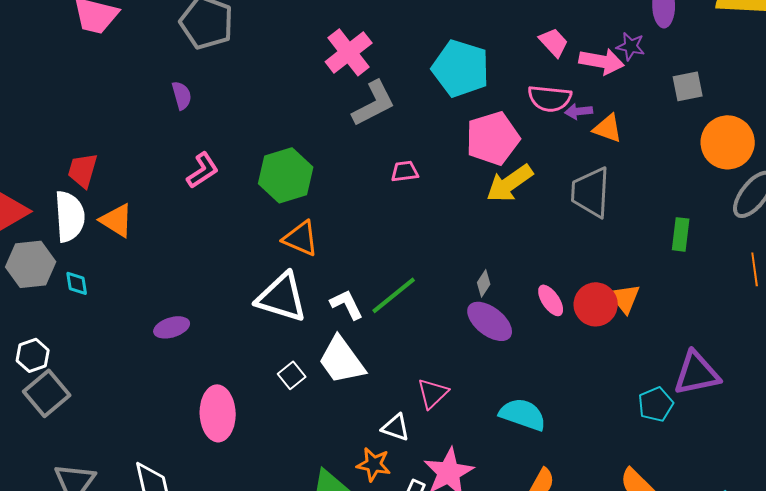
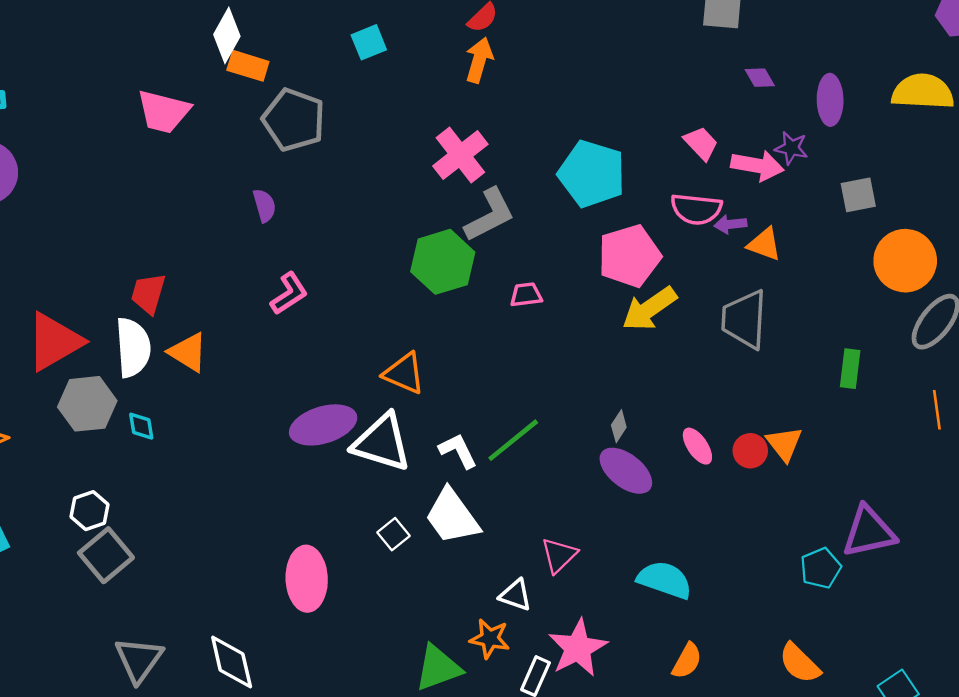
green hexagon: (286, 175) -> (443, 262), moved
red circle: (596, 304) -> (750, 451), size x0.7
purple ellipse: (172, 327) -> (323, 425), moved, size x1.6

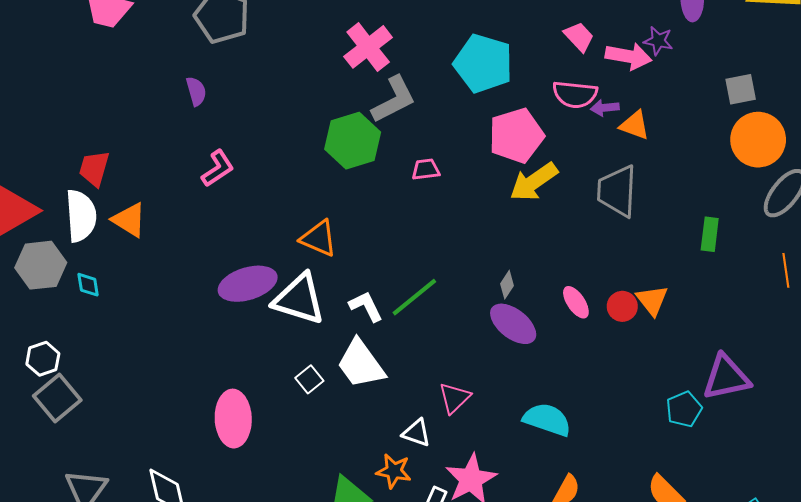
gray square: (858, 195) -> (741, 89), moved

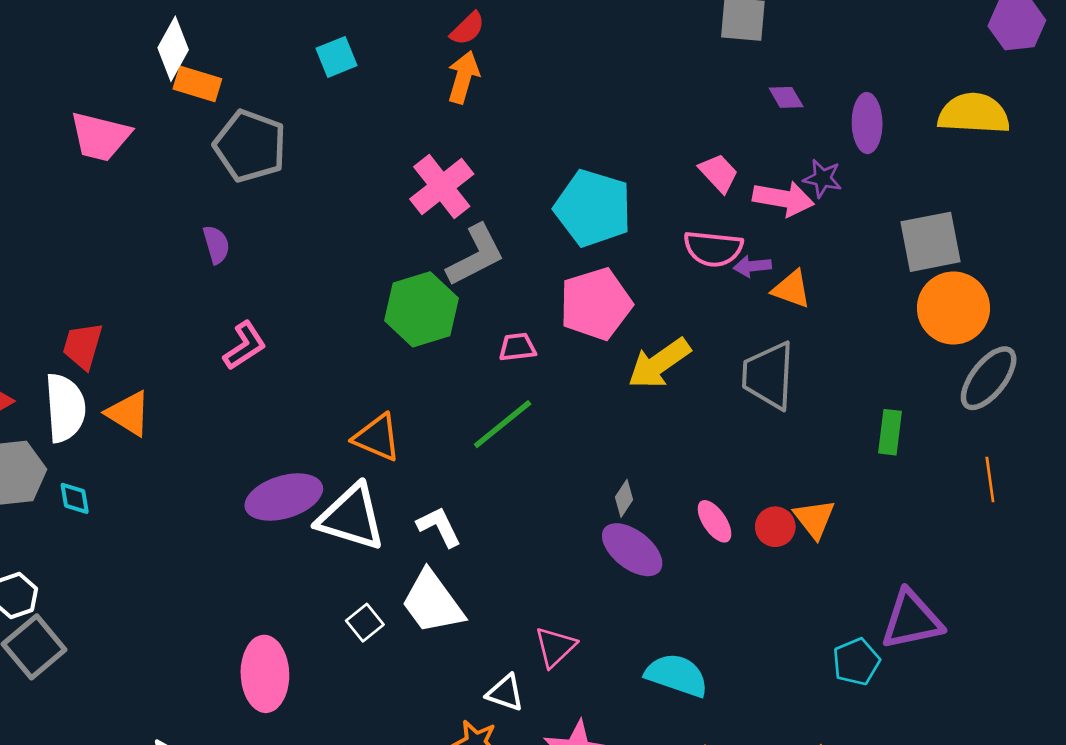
gray square: (741, 89) -> (931, 242), size x1.5
pink pentagon: (516, 135) -> (596, 304), moved
green line: (414, 297) -> (503, 424), moved

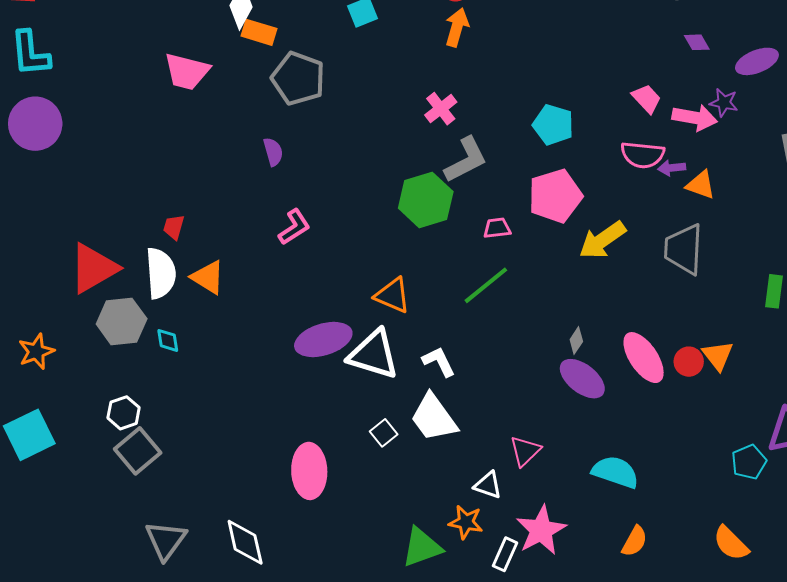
purple ellipse: (867, 123) -> (757, 61), turned 69
pink cross: (442, 186) -> (441, 109), size x0.7
cyan pentagon: (593, 208) -> (553, 125), size x0.7
red trapezoid: (83, 346) -> (174, 227), size x0.7
pink ellipse: (715, 521) -> (644, 358), size x1.6

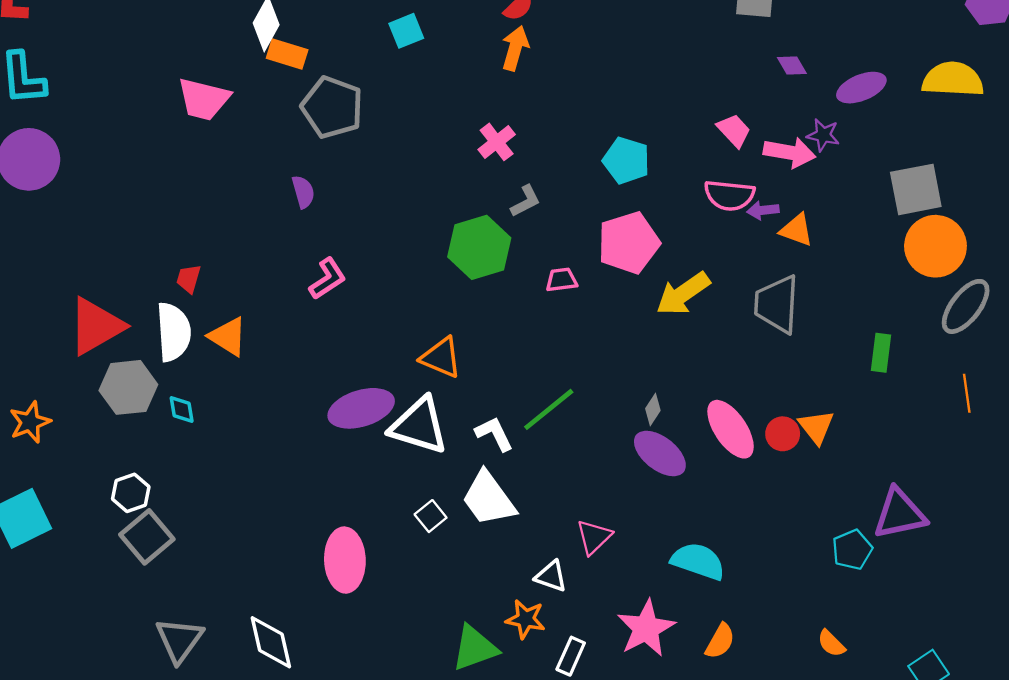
gray L-shape: (466, 160) -> (526, 201), size x0.6
green line: (486, 285) -> (549, 409), moved
pink star: (541, 530) -> (646, 628), moved
orange semicircle: (731, 543) -> (831, 643), size x0.7

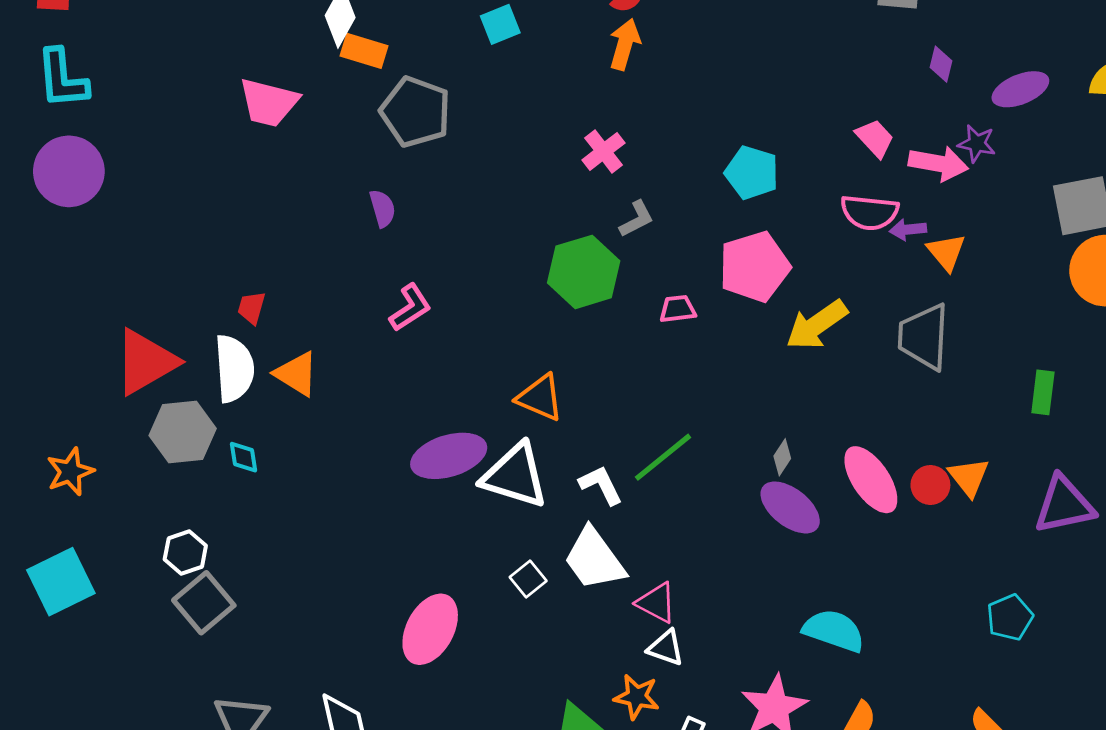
purple diamond: (792, 66) -> (941, 64), turned 44
orange triangle: (797, 230) -> (946, 252), turned 30
purple triangle: (900, 514) -> (1064, 505), moved
pink triangle: (594, 537) -> (656, 603), moved, turned -48
pink ellipse: (345, 560) -> (430, 629), turned 30

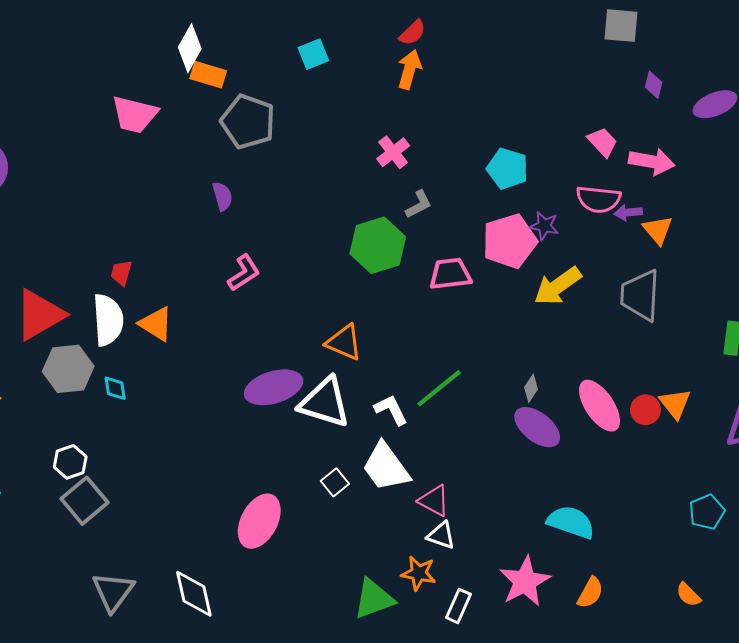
purple star: (977, 144) -> (544, 226), moved
pink trapezoid: (678, 309) -> (450, 274), size x1.5

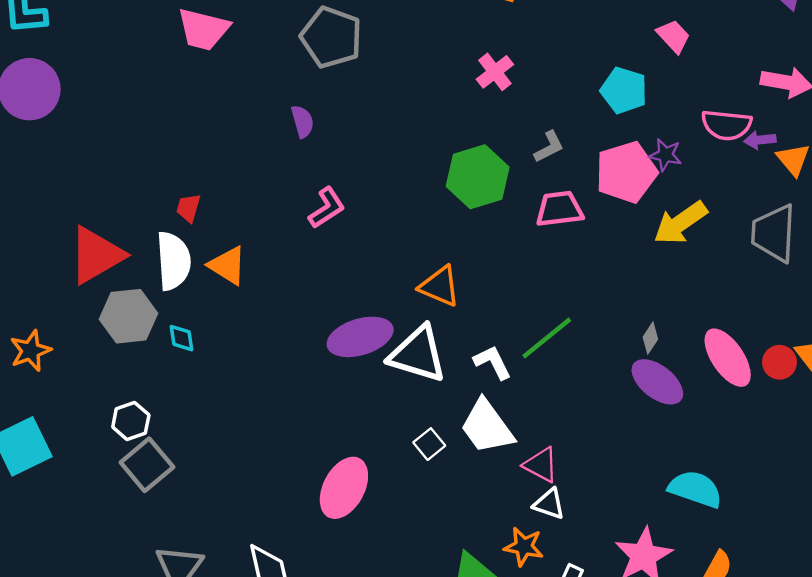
pink trapezoid: (603, 142) -> (673, 36), moved
gray L-shape: (419, 204) -> (549, 147), moved

